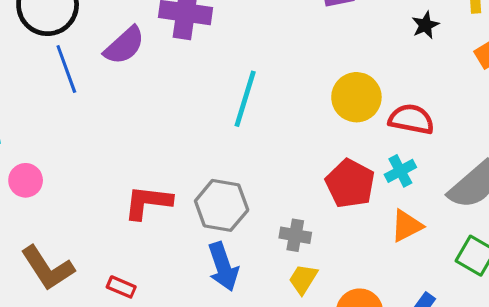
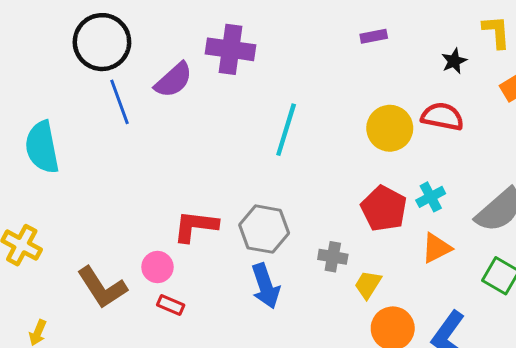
red semicircle: (411, 119) -> (442, 117), moved
pink circle: (26, 180) -> (157, 267), moved
yellow trapezoid: (303, 279) -> (368, 285), moved

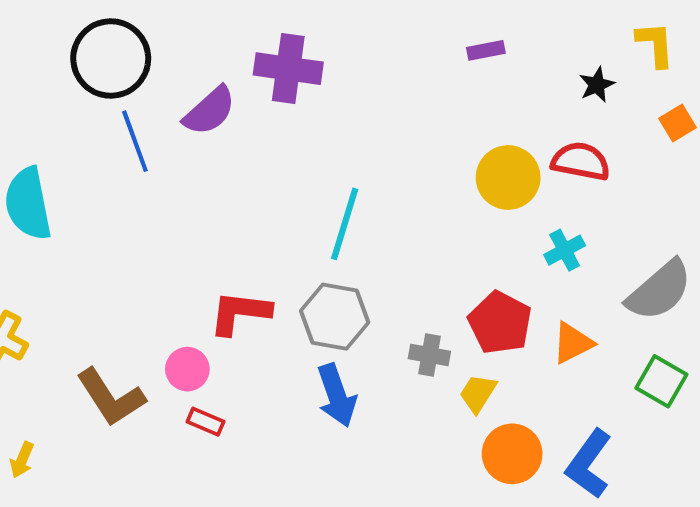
cyan line: (286, 130) -> (345, 224), moved
cyan cross: (431, 197) -> (565, 250), moved
red pentagon: (384, 209) -> (500, 323), moved

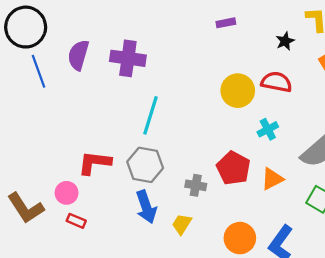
purple cross: (288, 69) -> (128, 58), moved
purple semicircle: (210, 111) -> (78, 55), turned 148
yellow trapezoid: (478, 393) -> (182, 224), moved

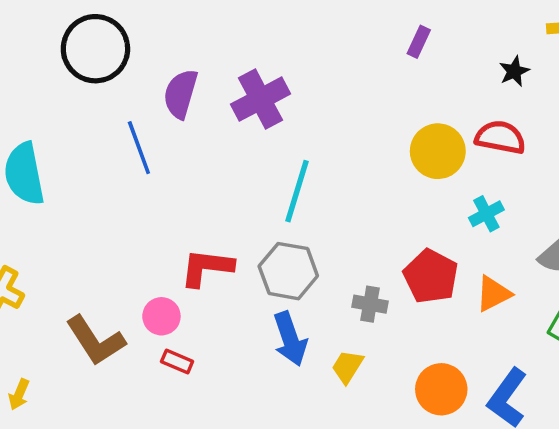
purple rectangle: (226, 23) -> (419, 42), turned -54
purple cross: (128, 58) -> (261, 99), turned -36
blue line: (39, 71) -> (139, 148), moved

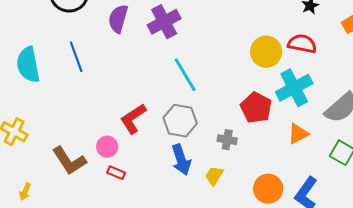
blue line: (139, 148) -> (76, 57), moved
cyan line: (297, 191) -> (185, 75), turned -48
cyan cross: (486, 214) -> (294, 88), size x1.8
red L-shape: (207, 268) -> (133, 119), turned -40
red pentagon: (431, 276) -> (256, 108), moved

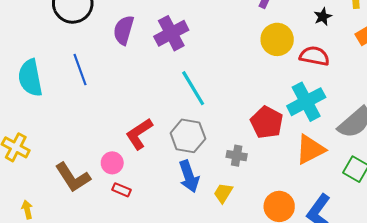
yellow circle: (266, 52) -> (277, 39), moved
orange triangle: (298, 134) -> (310, 149), size x1.4
yellow arrow: (25, 192) -> (27, 210), turned 144

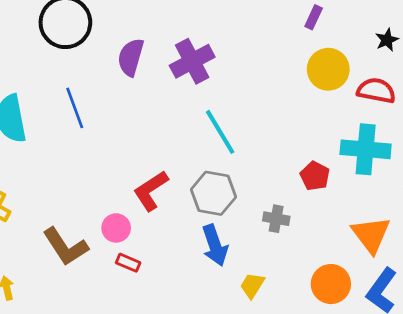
cyan cross: (306, 102) -> (366, 149), turned 33
red pentagon: (267, 122) -> (315, 176), size x0.7
orange triangle: (310, 149) -> (371, 235), moved, turned -40
yellow trapezoid: (223, 193) -> (252, 285), moved

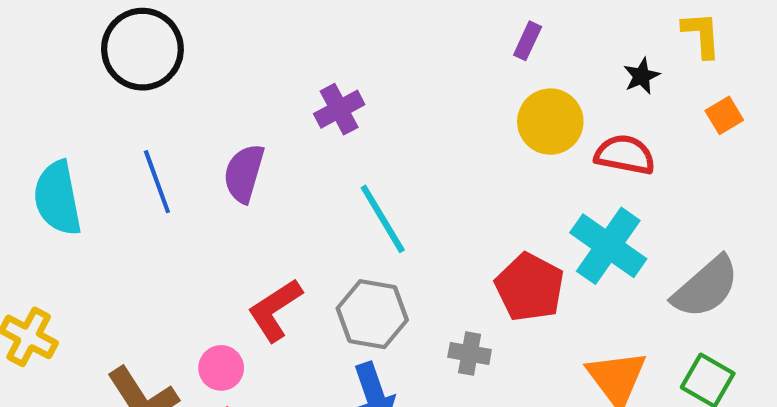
purple semicircle: (131, 57) -> (244, 173), moved
purple cross: (192, 61) -> (339, 109), size x0.7
cyan cross: (366, 149) -> (608, 246), turned 30
red pentagon: (315, 176) -> (530, 287), size x1.5

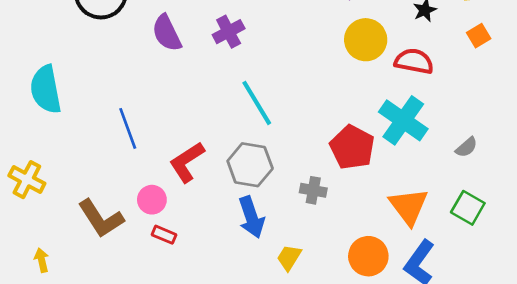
purple semicircle: (244, 173) -> (167, 33), moved, turned -42
blue line: (157, 182) -> (128, 128), moved
gray semicircle: (706, 287) -> (466, 147), size x0.5

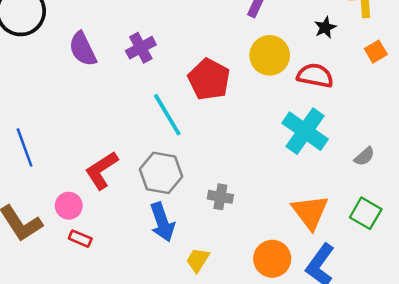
blue line: (128, 128) -> (25, 148), moved
red pentagon: (352, 147) -> (209, 79), moved

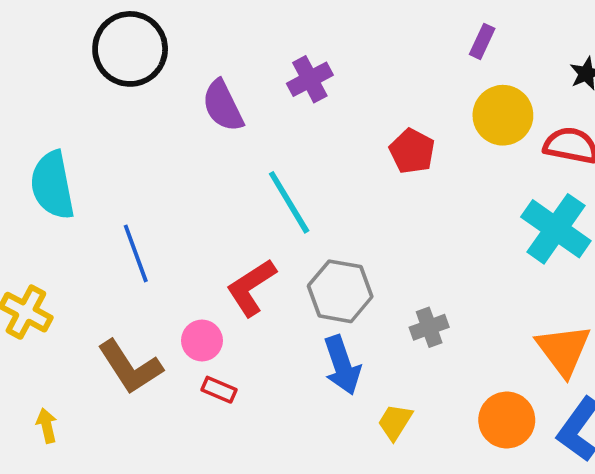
purple cross: (141, 48) -> (310, 79), moved
red pentagon: (209, 79) -> (412, 151), size x0.7
cyan line: (167, 115) -> (289, 202), moved
gray cross: (220, 197) -> (429, 327), turned -30

